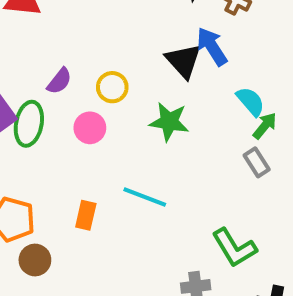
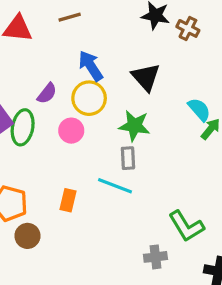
blue arrow: (212, 46) -> (91, 66), moved
yellow circle: (112, 87) -> (89, 98), size x1.4
gray rectangle: (257, 162) -> (128, 158), moved, turned 30

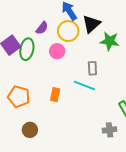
black triangle: (146, 77) -> (91, 24), moved, turned 30
green star: (134, 126) -> (110, 41), moved
brown circle: (27, 236) -> (30, 130), moved

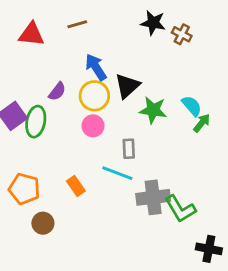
pink circle: (57, 51) -> (93, 126), moved
orange rectangle: (55, 95) -> (76, 186), turned -48
brown circle: (30, 130) -> (43, 223), moved
gray cross: (110, 130) -> (153, 197), moved, size x1.6

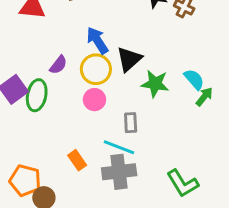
orange pentagon: (24, 189) -> (25, 180), moved
gray cross: (153, 197) -> (119, 172), moved

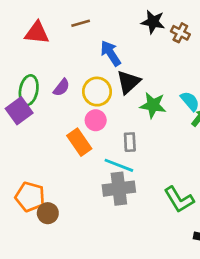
blue arrow: (97, 40) -> (111, 53), moved
green ellipse: (37, 95) -> (29, 90), moved
orange rectangle: (77, 160) -> (79, 142), moved, size x1.4

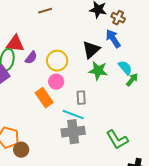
red triangle: (37, 33) -> (15, 44), moved
blue arrow: (111, 53) -> (113, 39), moved
black triangle: (128, 82) -> (91, 50), moved

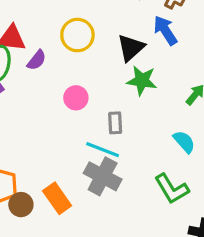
yellow circle: (57, 61) -> (77, 35), moved
cyan semicircle: (125, 68) -> (184, 142), moved
orange rectangle: (44, 98) -> (57, 198), moved
gray cross: (73, 132) -> (103, 176), turned 35

